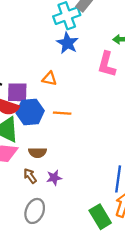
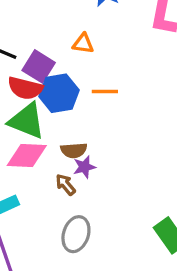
purple square: (17, 92) -> (39, 66), turned 35
purple star: (54, 178) -> (84, 167), moved

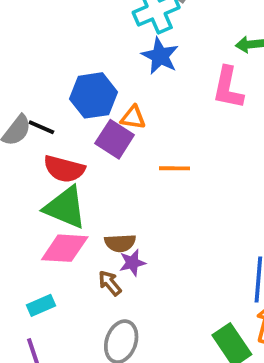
purple square: (39, 66) -> (115, 139), moved
orange line: (105, 92) -> (174, 168), moved
blue hexagon: (59, 93) -> (93, 95), moved

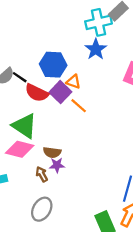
orange line: (174, 168) -> (79, 106), moved, turned 30
red semicircle: (64, 169) -> (37, 93), moved

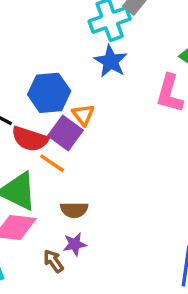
orange triangle: (73, 82) -> (83, 115), turned 40
orange line: (79, 106) -> (52, 163), moved
brown semicircle: (52, 152) -> (74, 210), moved

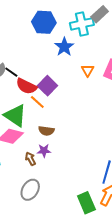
blue star: (111, 61) -> (64, 47), moved
blue hexagon: (49, 93) -> (44, 22), moved
orange triangle: (83, 115) -> (88, 70), moved

